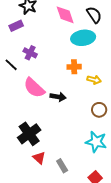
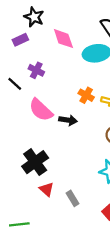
pink diamond: (65, 15) -> (63, 39), moved
orange cross: (74, 67) -> (86, 95), moved, turned 32

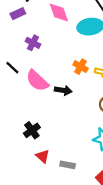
black line: (15, 84) -> (12, 68), moved
black cross: (35, 162) -> (32, 130), size x0.7
gray rectangle: (73, 198) -> (68, 165), turned -48

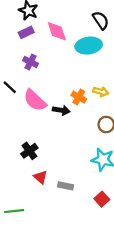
purple rectangle: (18, 14) -> (26, 32), moved
orange cross: (81, 67) -> (79, 97), moved

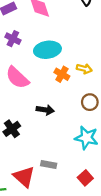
cyan ellipse: (89, 46) -> (47, 50), moved
black arrow: (61, 110) -> (45, 110), moved
red triangle: (40, 177) -> (24, 177), moved, size x1.5

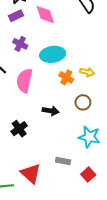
pink semicircle: (17, 78) -> (24, 80), turned 60
brown circle: (90, 102) -> (83, 102), moved
gray rectangle: (49, 164) -> (63, 161), moved

